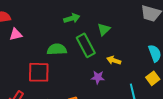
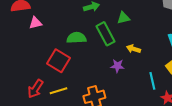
green triangle: (104, 29) -> (123, 18), turned 32
red square: (39, 72) -> (58, 61), turned 30

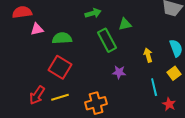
green semicircle: (76, 38) -> (62, 38), moved
yellow arrow: (133, 49) -> (148, 55), moved, turned 56

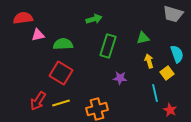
green triangle: (125, 24) -> (143, 38), moved
green rectangle: (107, 40) -> (108, 46), turned 45
yellow square: (174, 73) -> (167, 73), moved

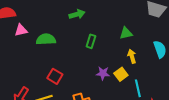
green rectangle: (108, 46) -> (91, 41), size x0.6
red square: (61, 73) -> (55, 76), moved, size x0.7
yellow square: (167, 73) -> (121, 74), moved

